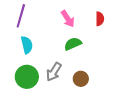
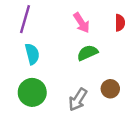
gray arrow: (54, 72) -> (78, 100), moved
brown circle: (81, 79) -> (110, 89), moved

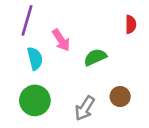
pink arrow: (81, 23) -> (61, 40), moved

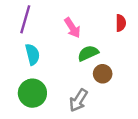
pink arrow: (61, 40) -> (72, 28), moved
brown circle: (120, 97) -> (103, 74), moved

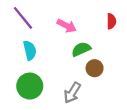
purple line: (25, 19) -> (23, 18), turned -55
pink arrow: (72, 28) -> (67, 26), turned -30

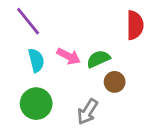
red semicircle: (111, 21) -> (135, 25), size x1.5
pink arrow: (67, 26) -> (69, 56), moved

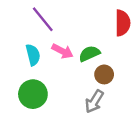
purple line: (28, 21) -> (43, 19), moved
gray arrow: (88, 112) -> (94, 101), moved

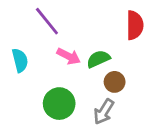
cyan semicircle: (33, 55) -> (20, 60), moved
green circle: (33, 94) -> (59, 104), moved

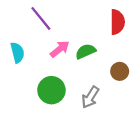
pink arrow: (69, 56) -> (60, 49), turned -66
brown circle: (115, 82) -> (120, 71), moved

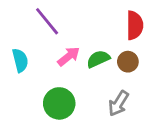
brown circle: (120, 71) -> (128, 62), moved
gray arrow: (90, 97) -> (118, 103), moved

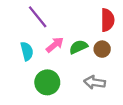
cyan semicircle: (20, 60) -> (27, 51), moved
gray arrow: (118, 103) -> (95, 82), turned 66

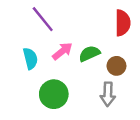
brown circle: (102, 49) -> (116, 66), moved
gray arrow: (95, 82) -> (108, 94), turned -96

